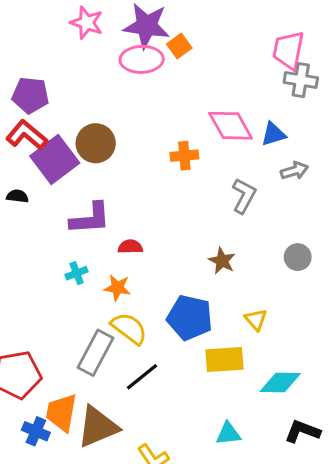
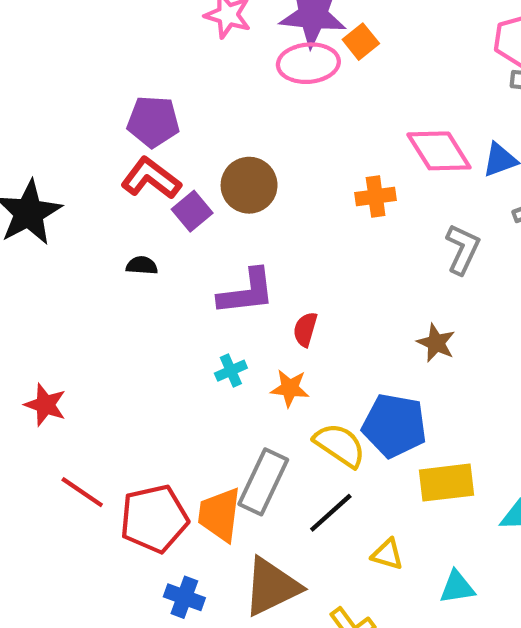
purple square: (55, 160) -> (192, 211), size x0.6
red semicircle: (130, 247) -> (305, 329), turned -70
yellow triangle: (256, 320) -> (387, 554), moved, turned -30
yellow semicircle: (129, 328) -> (340, 445), moved
orange trapezoid: (62, 413) -> (220, 514), moved

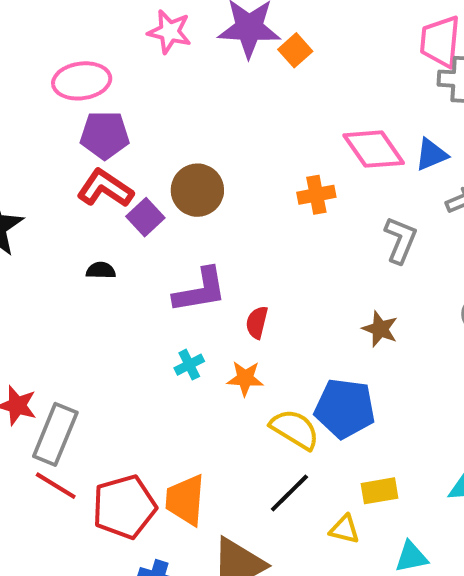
pink ellipse: (308, 63) -> (82, 81), moved
gray rectangle: (263, 482) -> (55, 434), moved
yellow rectangle: (447, 483) -> (379, 491), moved, size x0.7

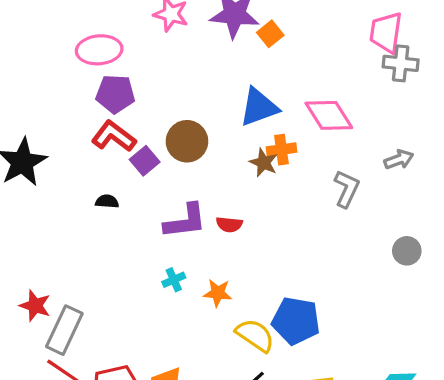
blue triangle: (431, 155) -> (259, 107), moved, size x1.5
red semicircle: (257, 322) -> (229, 224), moved, turned -100
brown star: (380, 329) -> (264, 163), moved

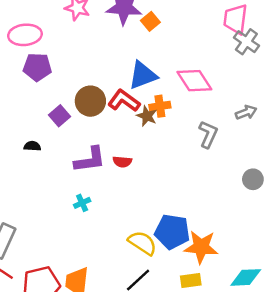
gray cross: (401, 63) -> (246, 42), turned 30
red L-shape: (114, 136) -> (124, 101), moved
orange star: (218, 293) -> (201, 247), moved, size x1.6

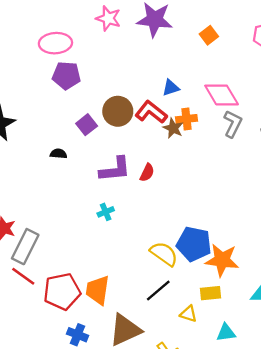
orange square: (150, 21) -> (209, 35), moved
blue triangle: (143, 75) -> (171, 88), size x0.6
gray L-shape: (208, 134) -> (233, 124), moved
red semicircle: (122, 162) -> (147, 173), turned -72

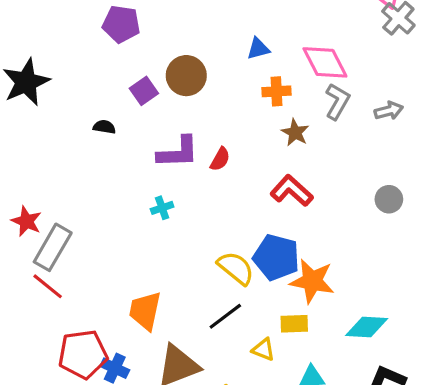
red L-shape: (151, 112) -> (292, 191), moved
brown star: (173, 128) -> (295, 133), moved
red pentagon: (62, 292) -> (83, 354), moved

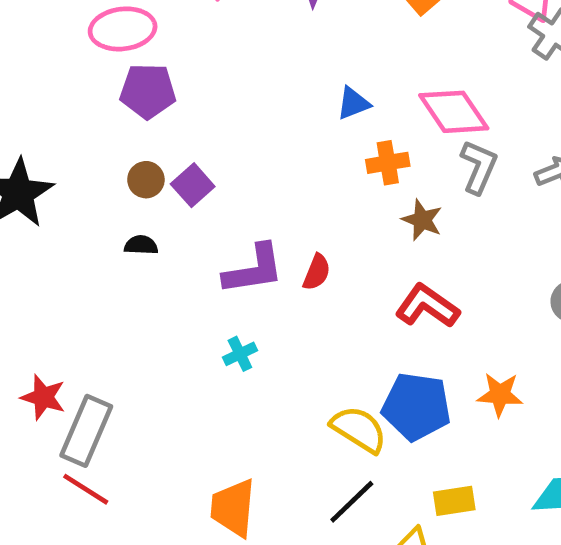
brown circle: (186, 76) -> (146, 180), moved, size x0.6
orange star: (312, 281) -> (500, 395), moved, size x0.7

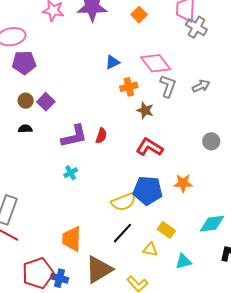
yellow semicircle: (359, 429) -> (124, 202), turned 130
yellow rectangle: (454, 501) -> (166, 230), turned 48

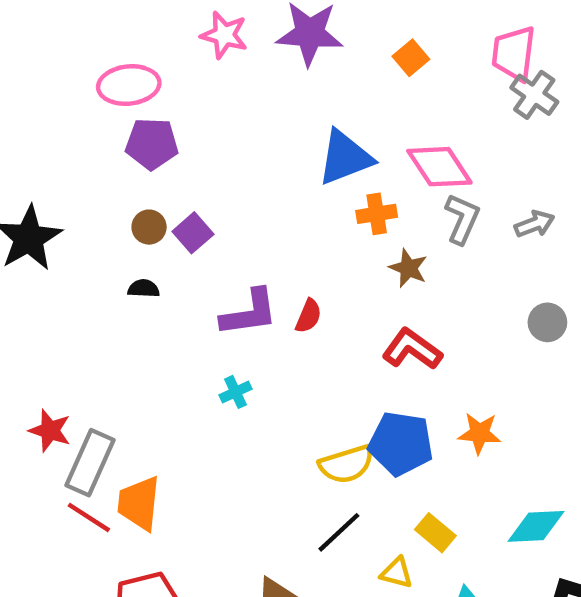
blue triangle: (112, 62) -> (345, 158), size x1.8
gray circle: (211, 141) -> (547, 322), moved
orange trapezoid: (72, 239) -> (139, 503), moved

